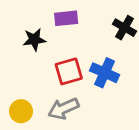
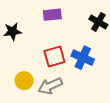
black star: (34, 40) -> (13, 31), moved
yellow circle: (21, 111) -> (24, 81), moved

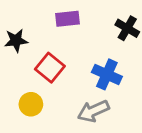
red square: (54, 57) -> (50, 68), moved, turned -35
gray arrow: (50, 86) -> (93, 111), moved

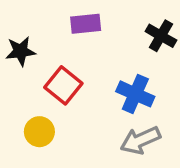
gray arrow: (93, 111) -> (140, 140), moved

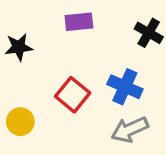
red square: (63, 85) -> (73, 95), moved
yellow circle: (39, 132) -> (20, 122), moved

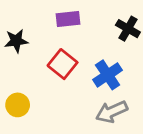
blue cross: (125, 87) -> (108, 75), turned 32
red square: (73, 95) -> (63, 64), moved

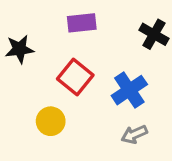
yellow circle: (18, 105) -> (51, 121), moved
gray arrow: (112, 112) -> (134, 134), size x0.7

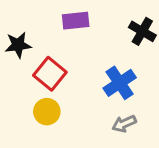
red square: (75, 77) -> (50, 74), moved

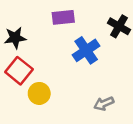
red square: (50, 74) -> (19, 71), moved
blue cross: (120, 83) -> (86, 50), moved

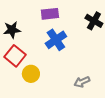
blue cross: (86, 50) -> (56, 40), moved

